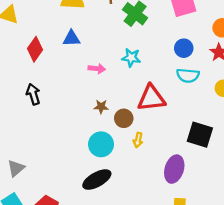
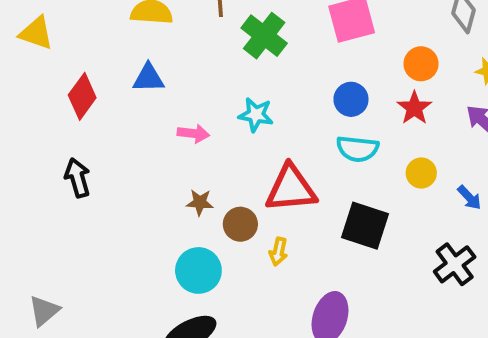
black square: (200, 135) -> (365, 226), moved
yellow arrow: (138, 140) -> (278, 252), moved

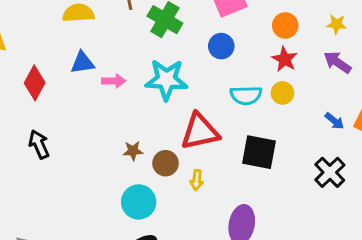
blue circle: (351, 99) -> (221, 46), moved
cyan star: (256, 115) -> (166, 80), size x1.6
pink arrow: (193, 133) -> (114, 81), moved
yellow circle: (421, 173) -> (282, 93), moved

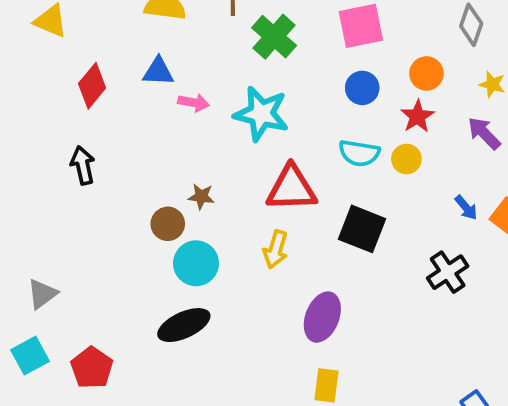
blue circle: (221, 46) -> (362, 88), moved
brown circle: (166, 163) -> (168, 224), moved
yellow arrow: (197, 180) -> (276, 249), size x1.4

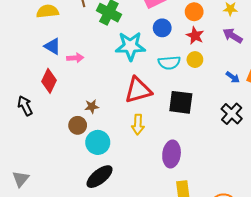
blue triangle: (158, 72) -> (52, 46), turned 42
red diamond: (92, 86) -> (49, 81), moved
cyan star: (261, 114) -> (130, 46), moved

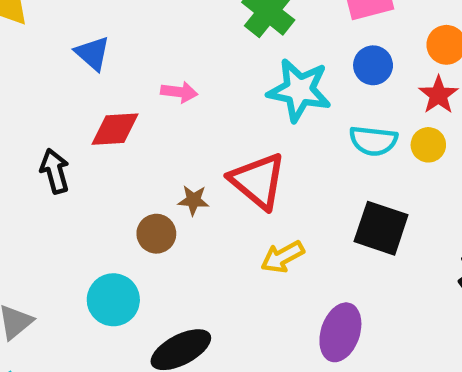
blue triangle: (52, 46) -> (93, 53), moved
red diamond: (49, 81) -> (115, 129), turned 50
red triangle: (138, 90) -> (258, 181), moved, turned 44
yellow arrow: (138, 125) -> (282, 257), turned 48
cyan circle: (98, 142) -> (113, 300), moved

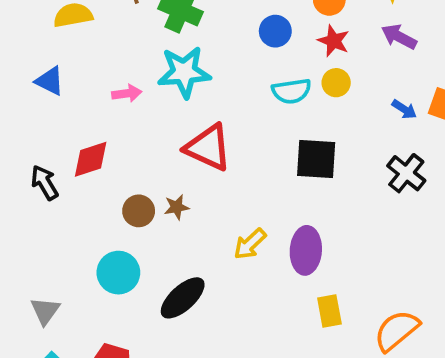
cyan star: (299, 90) -> (184, 72), moved
red diamond: (115, 129) -> (91, 159), moved
brown star: (193, 200) -> (177, 207), moved
yellow arrow: (282, 257) -> (250, 244), moved

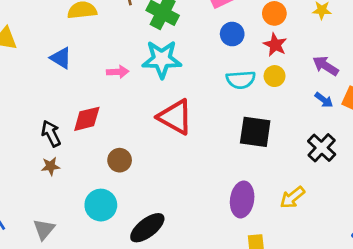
purple arrow: (399, 37) -> (326, 66), moved
brown star: (177, 207) -> (51, 166), moved
yellow arrow: (250, 244) -> (292, 197), moved

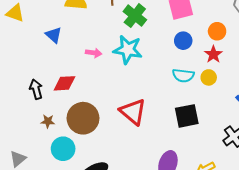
red triangle: (175, 117) -> (133, 112), moved
black square: (255, 132) -> (187, 116), turned -30
brown circle: (120, 160) -> (83, 118), size x1.8
brown star: (51, 166) -> (48, 121), moved

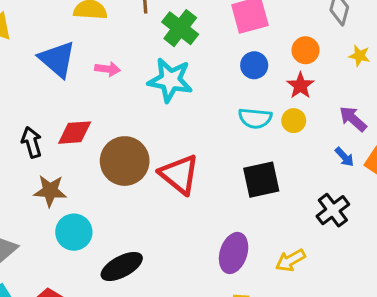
blue triangle: (54, 35) -> (57, 59), size x1.5
pink arrow: (94, 53) -> (108, 69), moved
brown circle: (83, 118) -> (125, 161), moved
brown star: (48, 121) -> (50, 191), size x1.5

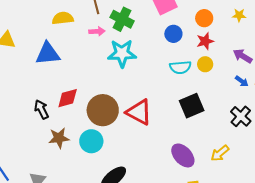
blue triangle: (57, 59) -> (48, 54), turned -36
pink arrow: (108, 69) -> (97, 31), moved
red star: (300, 86) -> (205, 41), turned 30
cyan circle: (74, 232) -> (91, 141), moved
purple ellipse: (234, 253) -> (183, 155), turned -50

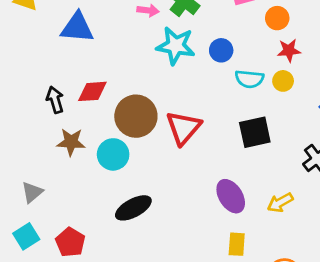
orange circle: (204, 18) -> (277, 18), moved
blue circle: (173, 34) -> (221, 50), moved
red triangle: (139, 112) -> (183, 128), turned 32

